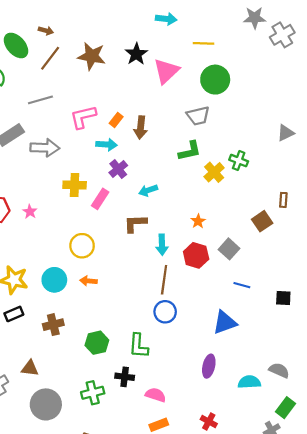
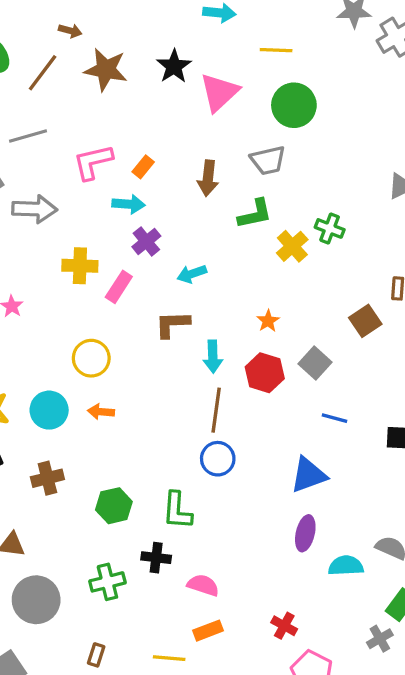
brown arrow: (46, 31) -> (70, 31), moved
brown arrow: (141, 128) -> (208, 178), moved
purple ellipse: (209, 366) -> (305, 533), moved

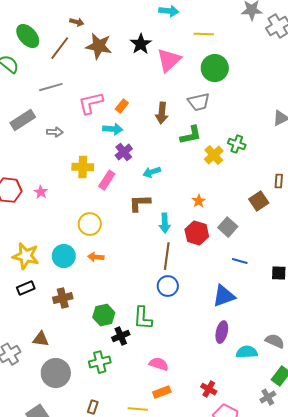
gray arrow: (34, 209) -> (55, 132), size x0.6
black cross: (156, 558) -> (121, 336), moved, turned -30

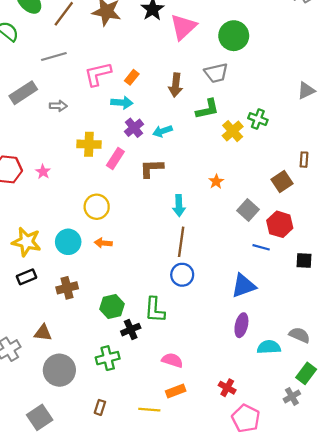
cyan arrow: (152, 172) -> (162, 131), moved
brown L-shape: (140, 203) -> (151, 168), moved
red hexagon: (197, 233) -> (280, 224), moved

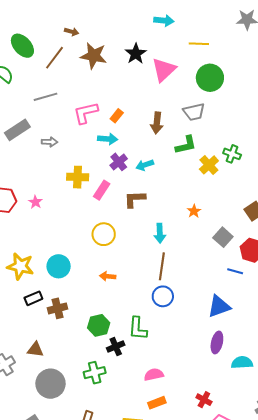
yellow circle: (97, 207) -> (104, 234), moved
orange arrow: (103, 243) -> (108, 276), moved
black rectangle: (26, 277) -> (33, 298), moved
pink semicircle: (172, 360) -> (154, 375), turned -30

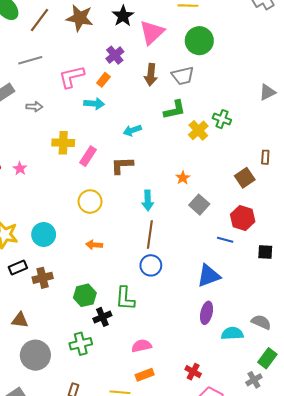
brown arrow: (157, 123) -> (151, 75), moved
purple cross: (119, 162) -> (115, 55), moved
gray square: (223, 237) -> (199, 205), moved

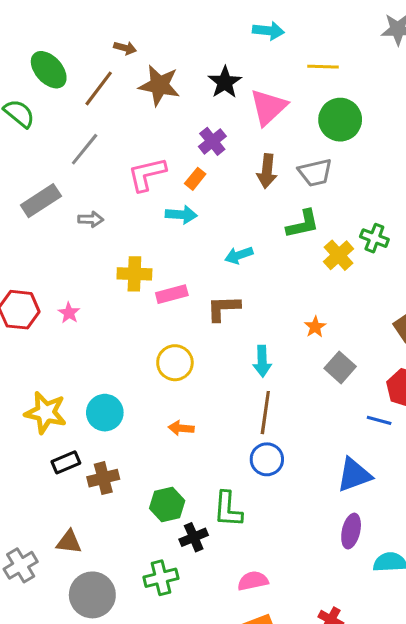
gray line: (30, 60) -> (85, 149), turned -35
pink rectangle: (88, 156) -> (172, 294), turned 42

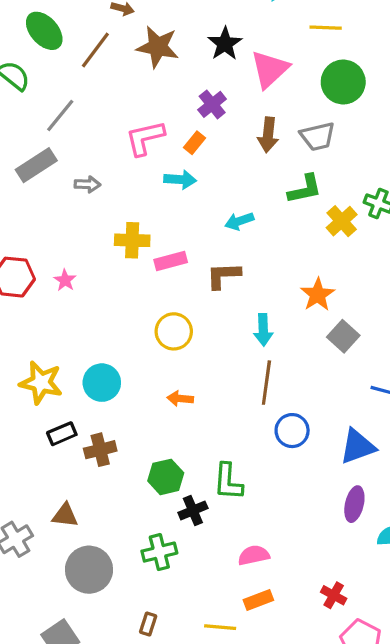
gray line: (85, 149) -> (60, 116), moved
orange star: (315, 327) -> (318, 295), size x1.5
blue circle: (267, 459) -> (292, 431), moved

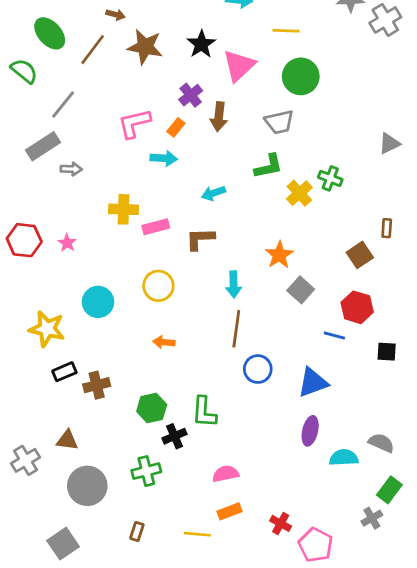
brown arrow: (268, 135) -> (219, 117), moved
gray arrow: (87, 184) -> (71, 169), moved
cyan circle: (102, 383) -> (98, 302), moved
red cross: (334, 595) -> (281, 523), moved

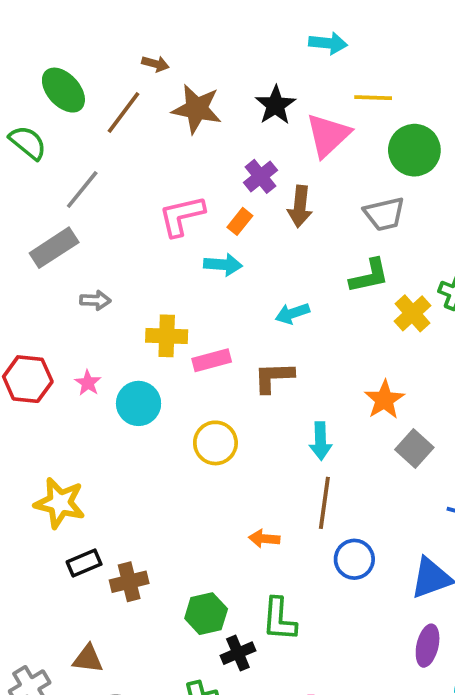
yellow line: (286, 31) -> (373, 98), moved
gray arrow: (71, 169) -> (95, 300), moved
cyan circle: (98, 302) -> (139, 403), moved
orange arrow: (164, 342) -> (264, 539), moved

